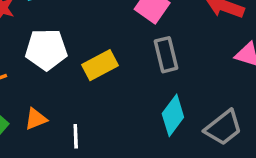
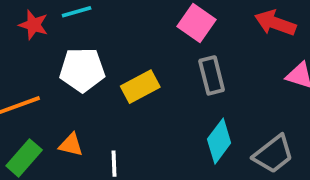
orange triangle: (36, 119) -> (71, 145), turned 35

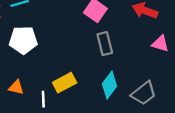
yellow rectangle: (140, 87) -> (65, 83), moved

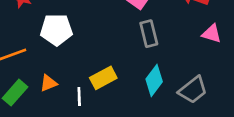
orange triangle: (16, 87) -> (48, 83), turned -35

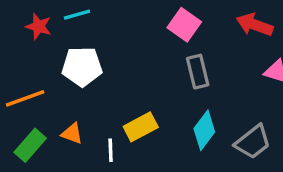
orange triangle: (48, 83) -> (72, 134), turned 42

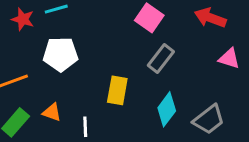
gray rectangle: (198, 72) -> (161, 58), turned 52
yellow rectangle: (141, 127) -> (117, 90), moved, turned -52

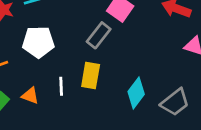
gray rectangle: (161, 58) -> (99, 35), moved
white line: (85, 127) -> (61, 86), moved

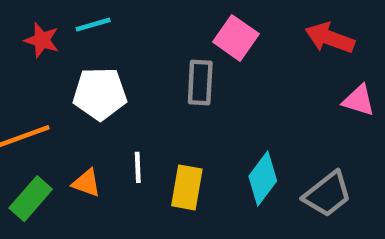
gray rectangle: (99, 35) -> (200, 83), turned -35
yellow rectangle: (91, 75) -> (187, 187), moved

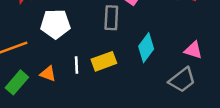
pink triangle: (359, 100) -> (193, 50), moved
cyan diamond: (263, 179) -> (146, 48), moved
yellow rectangle: (187, 187) -> (104, 61), moved, turned 60

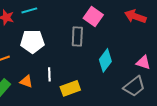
yellow rectangle: (104, 61) -> (70, 88), moved

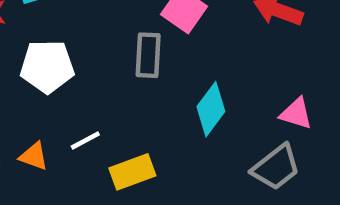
white line: (49, 74) -> (85, 140), turned 64

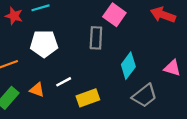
gray trapezoid: (276, 167) -> (145, 96), moved

